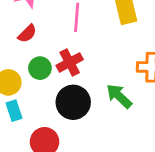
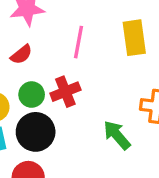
black circle: (73, 102) -> (36, 132), moved

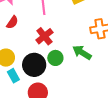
green circle: (32, 95) -> (55, 58), moved

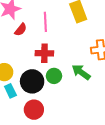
red semicircle: (12, 22) -> (21, 30), moved
red cross: (44, 36) -> (44, 53), turned 36

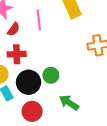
red cross: (44, 53) -> (17, 54), moved
green arrow: (81, 72) -> (69, 103), moved

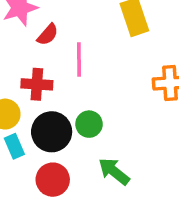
pink line: (39, 20) -> (79, 59), moved
red semicircle: (14, 29) -> (48, 35), moved

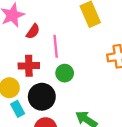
green circle: (89, 124) -> (65, 73), moved

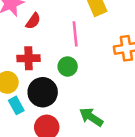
pink line: (56, 46) -> (75, 34), moved

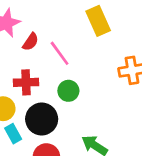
pink line: (75, 34) -> (60, 53), moved, turned -30

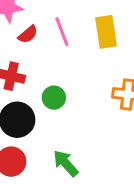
pink line: (60, 53) -> (62, 32), moved

